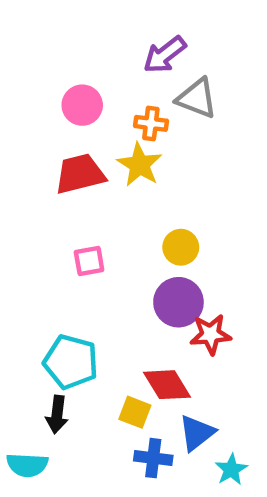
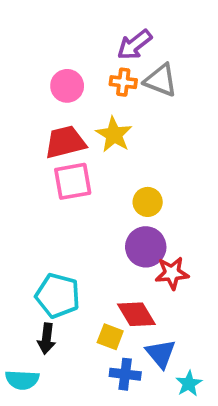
orange cross: (151, 123) -> (123, 82), moved
pink square: (89, 261) -> (73, 181), moved, size x1.5
blue triangle: (197, 433) -> (161, 354), turned -32

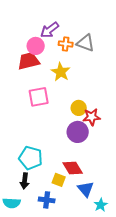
purple arrow: (134, 45) -> (50, 30), moved
red trapezoid: (65, 142) -> (29, 61), moved
red star: (172, 273) -> (92, 117), moved
blue cross: (125, 374) -> (47, 200), moved

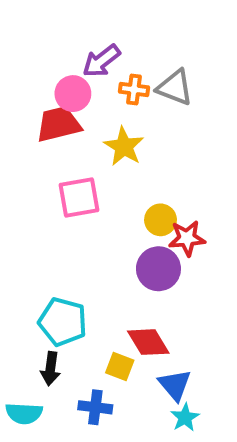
cyan star: (101, 205) -> (185, 417), moved

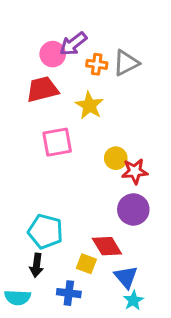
gray triangle: (175, 87) -> (126, 63), turned -48
pink circle: (73, 94) -> (53, 54), moved
purple circle: (158, 269) -> (133, 209), moved

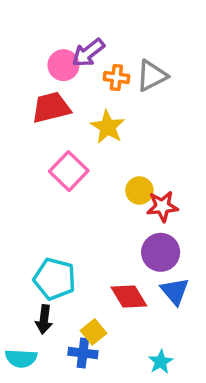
pink square: (57, 142) -> (69, 171), turned -36
yellow square: (86, 264) -> (93, 332), moved, turned 30
blue triangle: (126, 277) -> (175, 291), moved

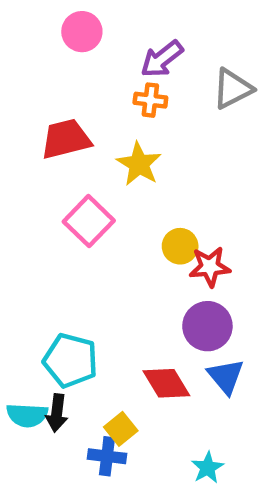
purple arrow: (88, 53) -> (162, 59), moved
pink circle: (63, 65) -> (82, 32), moved
gray triangle: (152, 76) -> (233, 89), moved
cyan semicircle: (21, 358) -> (27, 415), moved

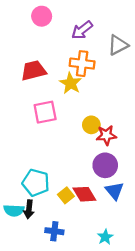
orange cross: (150, 100) -> (82, 64), moved, size x1.5
pink square: (89, 221) -> (45, 112), turned 35
yellow square: (121, 429) -> (66, 195), moved

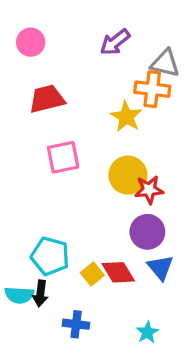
pink circle: (42, 16) -> (31, 42), moved
gray triangle: (118, 45) -> (165, 63), turned 40
orange cross: (82, 64) -> (152, 89), moved
yellow star: (71, 83) -> (126, 117), moved
yellow circle: (91, 125) -> (128, 175), size x1.5

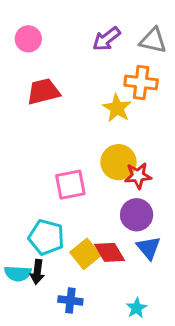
gray triangle: (165, 63) -> (153, 40), moved
pink square: (63, 157) -> (70, 185), moved
yellow square: (92, 274) -> (85, 254), size x1.4

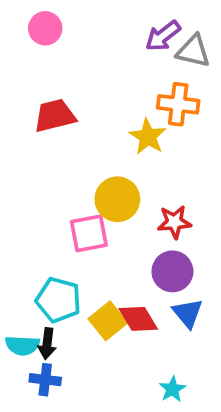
pink circle: (28, 39) -> (45, 28), moved
purple arrow: (106, 39) -> (163, 36), moved
yellow circle: (118, 162) -> (117, 199), moved
blue cross: (70, 300) -> (45, 380), moved

